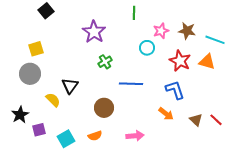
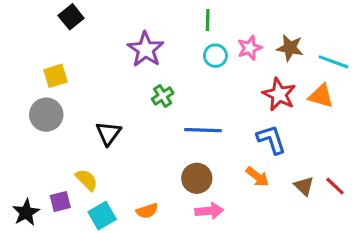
cyan circle: (147, 48) -> (215, 56), moved
yellow semicircle: (53, 100) -> (87, 180), moved
brown circle: (104, 108) -> (197, 178), moved
black star: (20, 115) -> (26, 212), moved

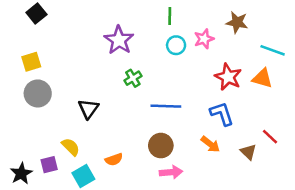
black square: (71, 17) -> (36, 13), moved
brown star: (290, 48) -> (237, 22), moved
yellow square: (56, 76) -> (31, 62), moved
red line: (335, 186) -> (270, 137), moved
orange semicircle: (147, 211) -> (114, 159), moved

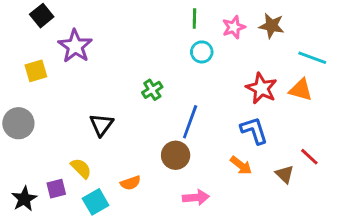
pink star: (204, 39) -> (234, 27), moved
purple star: (119, 40) -> (75, 46), moved
gray circle: (38, 93) -> (18, 123), moved
blue line: (166, 106) -> (190, 122), turned -72
brown circle: (161, 146) -> (176, 155), moved

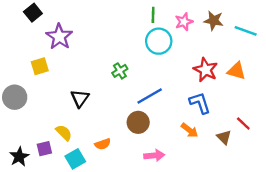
cyan circle: (202, 52) -> (159, 41), size x1.5
cyan line: (312, 58) -> (246, 31), moved
yellow square: (36, 71) -> (40, 66), moved
blue line: (190, 122) -> (150, 96), turned 40

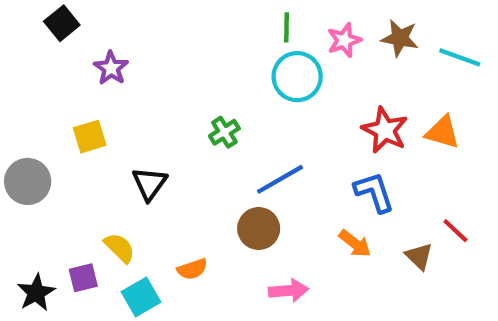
purple star: (59, 37) -> (111, 68), size x0.7
yellow square: (40, 66) -> (90, 137), moved

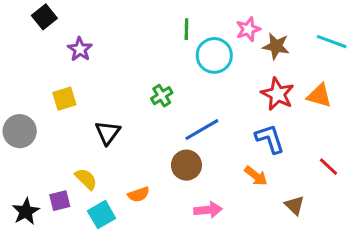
green line: (286, 27) -> (186, 29), moved
brown star: (400, 38) -> (276, 46), moved
brown triangle: (419, 256) -> (295, 205), moved

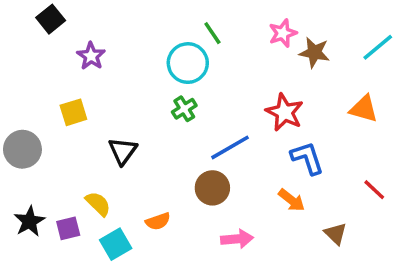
green line: (186, 29) -> (212, 33), turned -35
cyan line: (332, 42) -> (378, 47), turned -60
cyan circle: (214, 55) -> (188, 63), moved
red star: (278, 94) -> (285, 112), moved
black star: (26, 211) -> (29, 221), moved

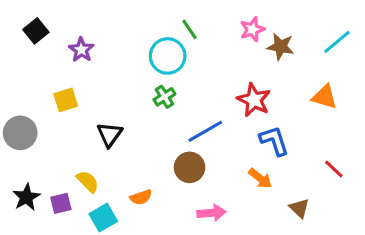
black square: (51, 19) -> (36, 31), moved

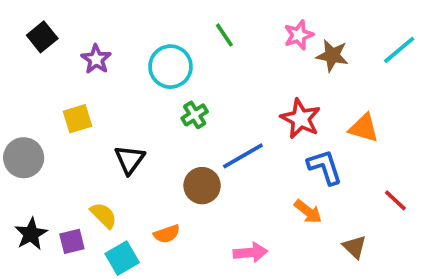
cyan circle: (168, 56) -> (170, 67), moved
orange triangle: (324, 97) -> (364, 128), moved
brown circle: (190, 167) -> (202, 186), moved

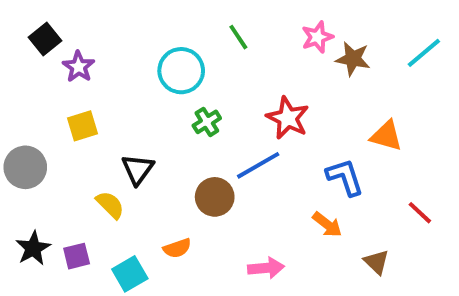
purple star: (96, 59) -> (79, 67), moved
red star: (301, 119) -> (288, 118), moved
yellow semicircle: (104, 215) -> (110, 205), moved

